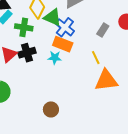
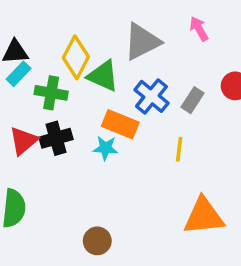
blue cross: (65, 27) -> (152, 96), moved
yellow line: (96, 58) -> (179, 149), turned 32
orange triangle: (106, 80) -> (204, 216), moved

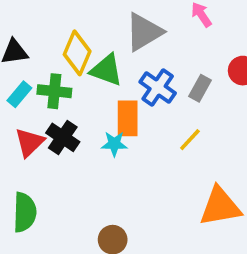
cyan rectangle: (19, 74) -> (19, 94), moved
orange rectangle: (120, 124) -> (128, 118), turned 72
black cross: (56, 138) -> (63, 137), turned -36
yellow line: (179, 149) -> (190, 140), turned 40

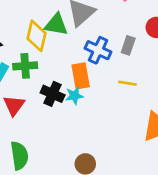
green triangle: (106, 70) -> (56, 25), moved
black cross: (63, 137) -> (53, 94), moved
yellow line: (190, 140) -> (128, 83), turned 66

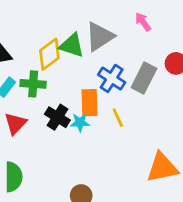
yellow diamond: (37, 36) -> (49, 54), turned 32
gray rectangle: (128, 45) -> (144, 78), size x1.5
yellow line: (128, 83) -> (118, 118), moved, turned 48

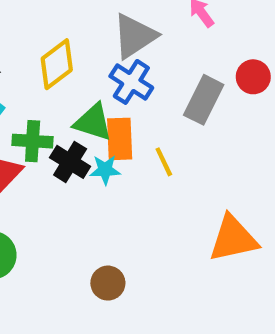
green triangle: (72, 45) -> (93, 122), moved
blue cross: (112, 78) -> (131, 82), moved
green cross: (33, 84) -> (33, 141), moved

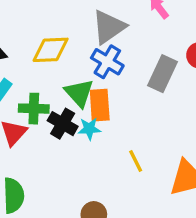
yellow diamond: (57, 64) -> (51, 50), turned 36
green triangle: (93, 122) -> (79, 93), turned 32
yellow line: (164, 162) -> (136, 161), moved

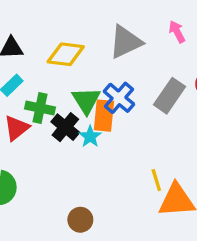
blue cross: (107, 62) -> (119, 98), moved
cyan star: (89, 129) -> (90, 137), turned 30
yellow line: (136, 161) -> (156, 180), moved

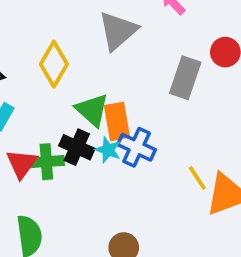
yellow diamond: (66, 54) -> (54, 64), turned -51
blue cross: (119, 98) -> (137, 147), moved
green cross: (40, 108) -> (46, 162), moved

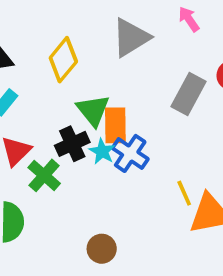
black cross: (77, 147) -> (72, 144), turned 32
green cross: (46, 162) -> (44, 175), moved, turned 36

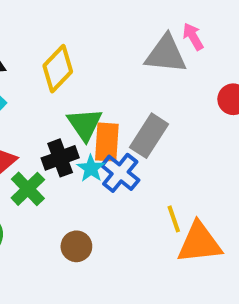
gray triangle: (131, 38) -> (166, 54), moved, turned 33
gray rectangle: (188, 94) -> (149, 136), moved
brown circle: (102, 249) -> (76, 246), moved

